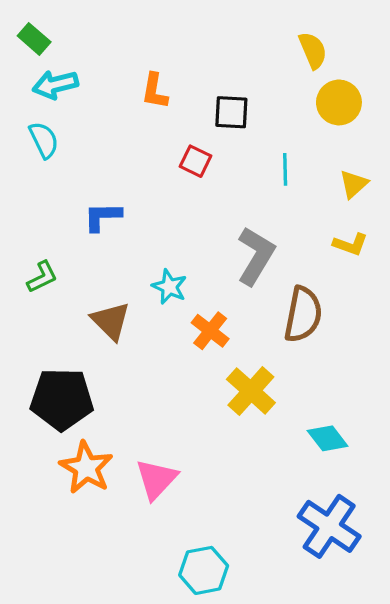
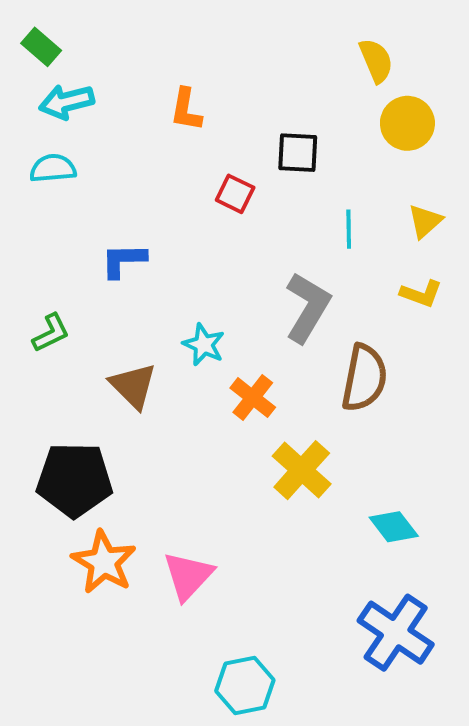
black square: (231, 112) -> (298, 153), moved
cyan semicircle: (44, 140) -> (53, 168), turned -69
cyan line: (285, 169) -> (349, 229), moved

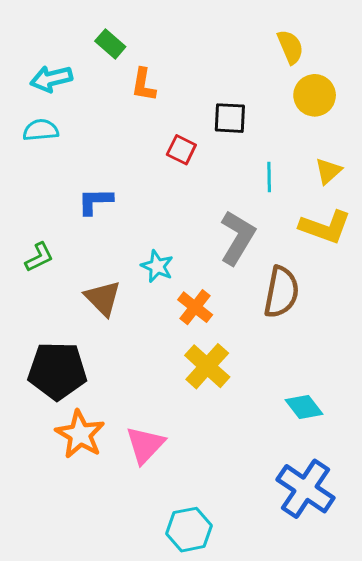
green rectangle: (41, 47) -> (110, 44), moved
yellow L-shape: (421, 294) -> (325, 227), size x1.6
yellow cross: (302, 470) -> (207, 366), moved

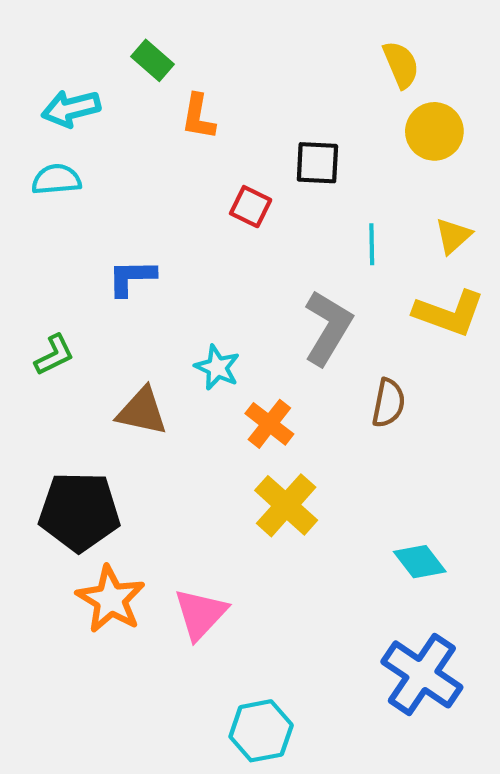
brown semicircle: (281, 292) -> (388, 403), size x0.7
brown triangle: (103, 298) -> (142, 411), turned -33

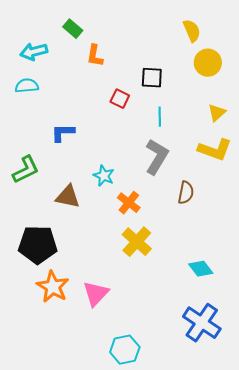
cyan line: (372, 244) -> (160, 117), moved
green L-shape: (54, 355) -> (26, 170), size x1.4

